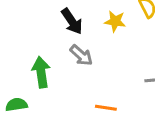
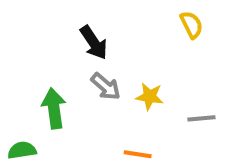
yellow star: (115, 21) -> (150, 96), moved

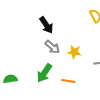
green arrow: (54, 108) -> (44, 73), moved, turned -138

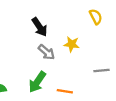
yellow star: (74, 52) -> (72, 44), moved

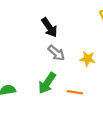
yellow star: (72, 44) -> (88, 59), moved

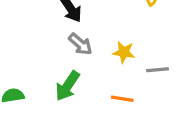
orange line: (75, 92) -> (122, 99), moved

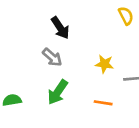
gray arrow: (80, 44) -> (52, 57), moved

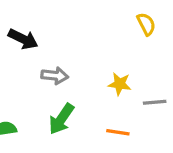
black arrow: (60, 28) -> (23, 39), moved, turned -30
gray arrow: (52, 57) -> (55, 76), turned -35

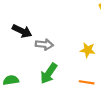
black arrow: (23, 39) -> (22, 31), moved

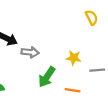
green arrow: (49, 73) -> (47, 77), moved

